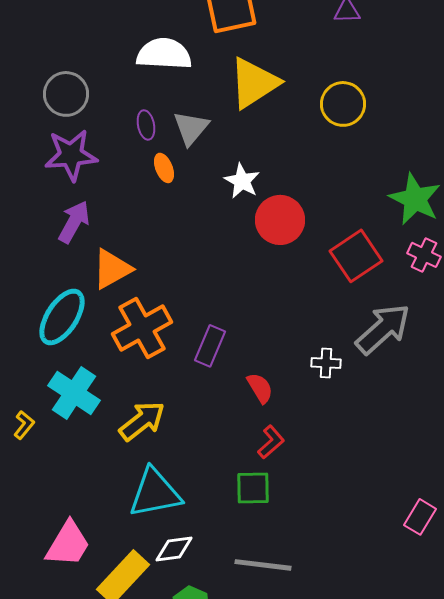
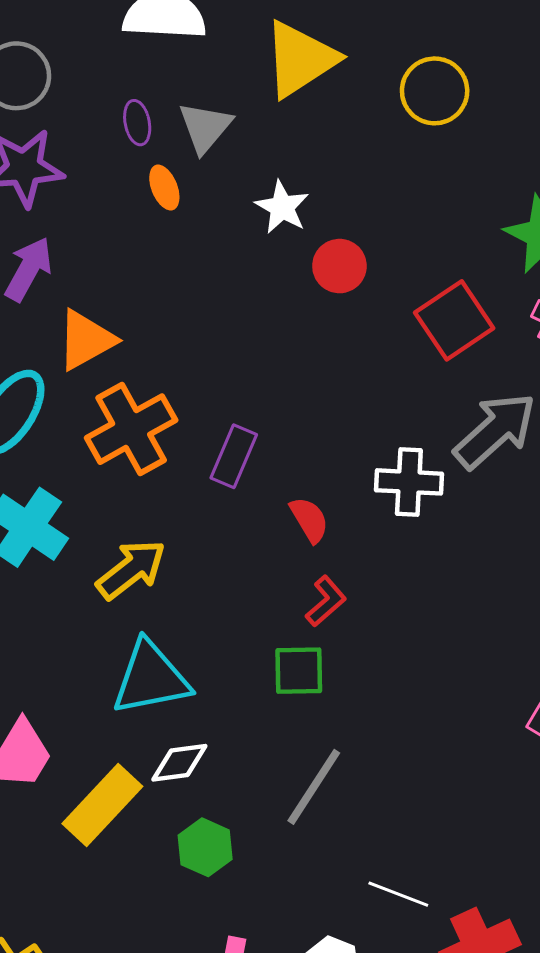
red circle: (280, 220) -> (339, 266), size x0.7
white cross: (326, 363) -> (409, 482), size x1.5
gray line: (263, 565) -> (314, 787), turned -64

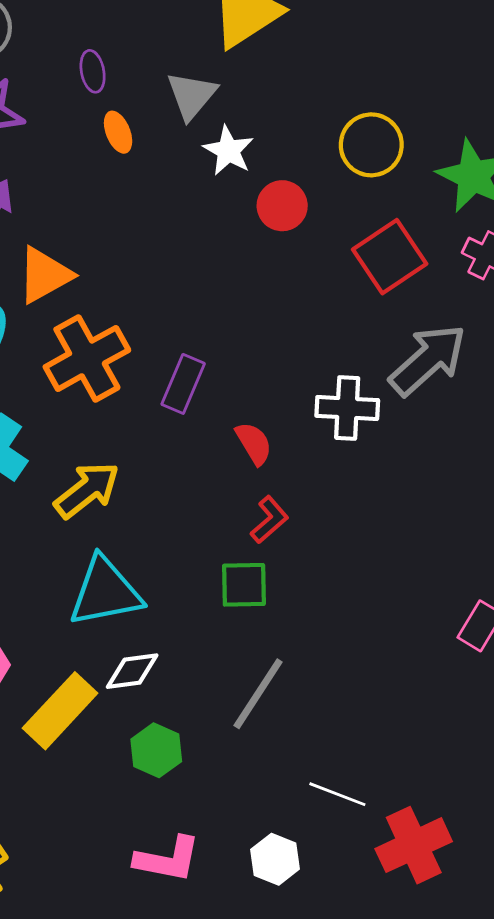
yellow circle: (435, 91) -> (371, 145), moved
gray triangle: (205, 127) -> (192, 95), moved

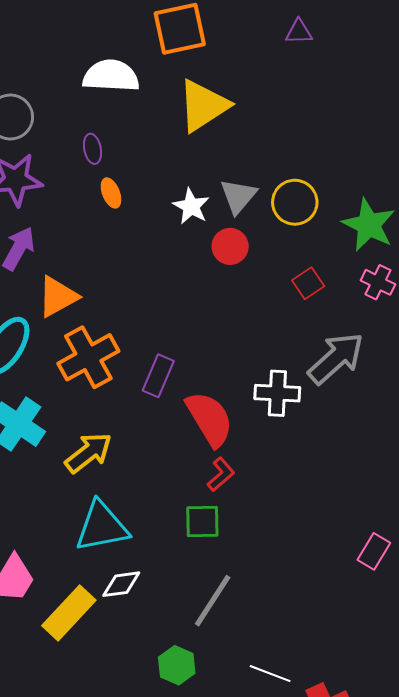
gray triangle: (192, 95) -> (238, 196), moved
red square: (390, 257) -> (308, 283), size x0.6
red semicircle: (254, 443) -> (210, 419), size x1.8
green hexagon: (156, 750) -> (177, 665), moved

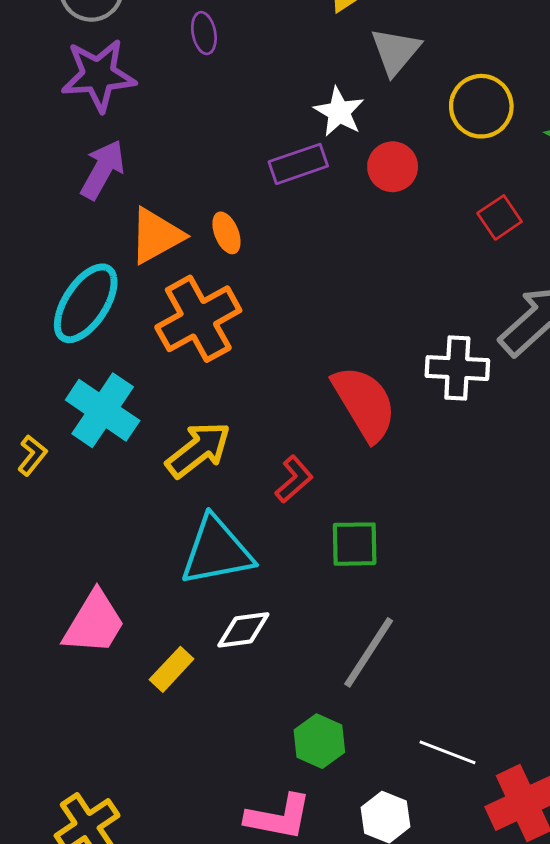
orange ellipse: (111, 193) -> (226, 233), moved
gray triangle: (238, 196) -> (395, 51), moved
purple rectangle: (158, 376) -> (298, 164), moved, turned 48
red L-shape: (221, 474) -> (294, 479), moved
yellow rectangle: (69, 613) -> (172, 669), size x0.6

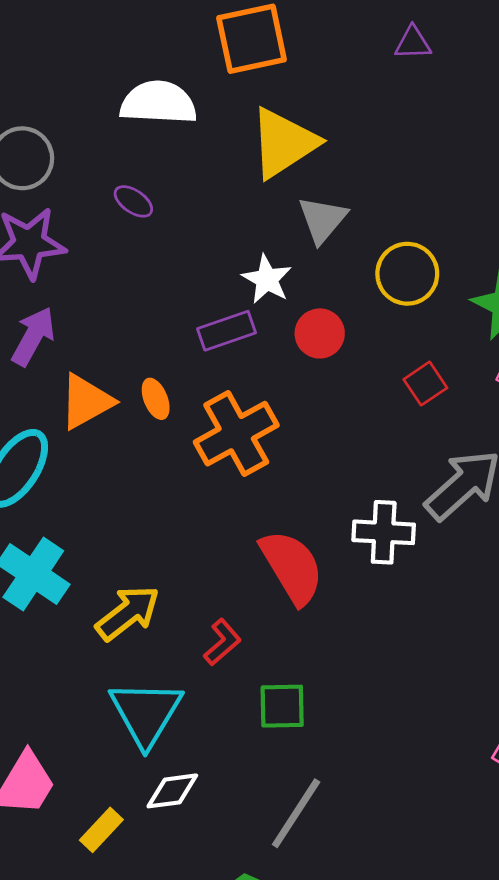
purple ellipse: (204, 33) -> (133, 201), turned -45
orange cross: (198, 319) -> (236, 434), moved
cyan triangle: (217, 551) -> (146, 713), turned -48

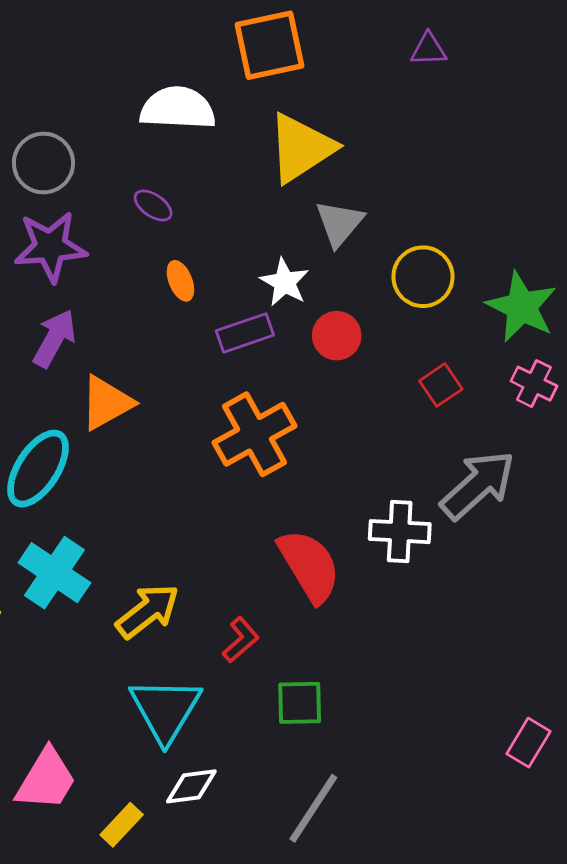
orange ellipse: (156, 399) -> (180, 281), moved

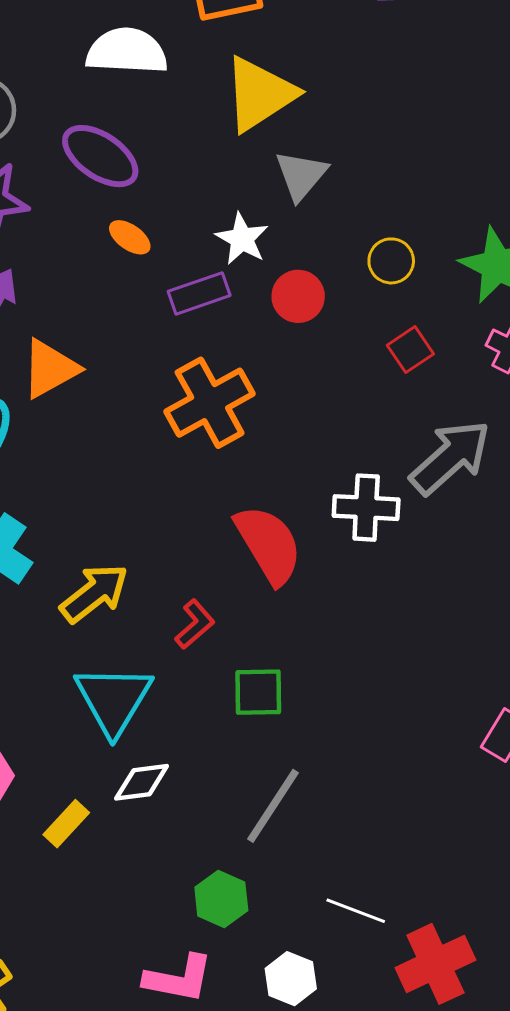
purple ellipse: (153, 205) -> (100, 156), size x1.8
yellow circle: (423, 277) -> (391, 261), moved, size x0.7
orange ellipse: (180, 281) -> (130, 237), turned -33

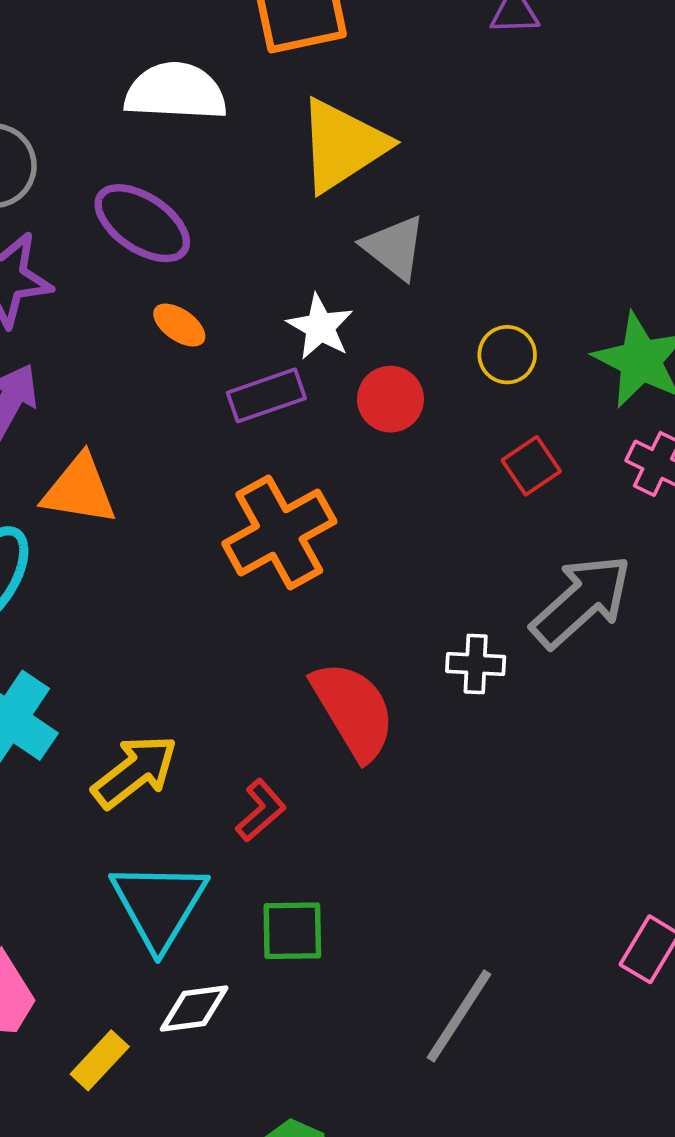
gray triangle: (301, 175) -> (394, 247), turned -32
orange triangle: (50, 369) -> (79, 490), turned 38
white cross: (366, 508) -> (476, 664), size x0.7
green square: (258, 692) -> (292, 931), moved
gray line: (273, 806) -> (459, 1016), moved

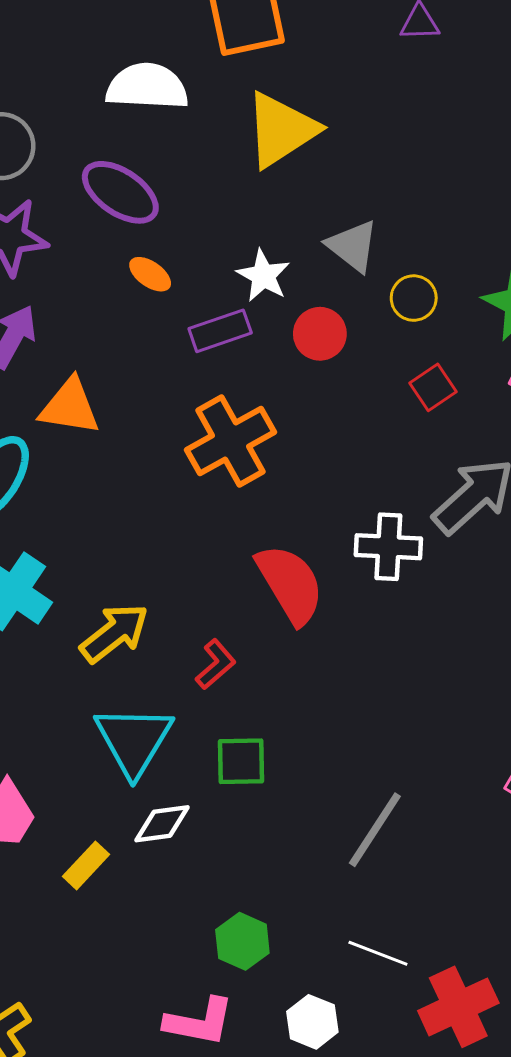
gray triangle: (394, 247) -> (353, 246), moved
white cross: (476, 664) -> (388, 547), size x1.4

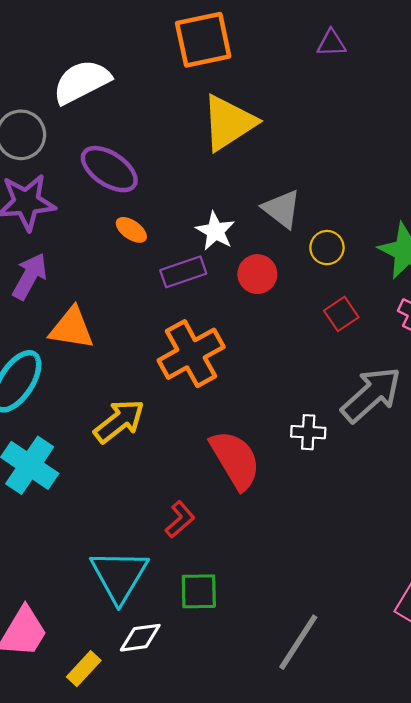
white semicircle: (147, 87) -> (82, 82), moved, turned -30
white cross: (388, 547) -> (308, 432), size x0.7
yellow arrow: (114, 633) -> (119, 421), moved

